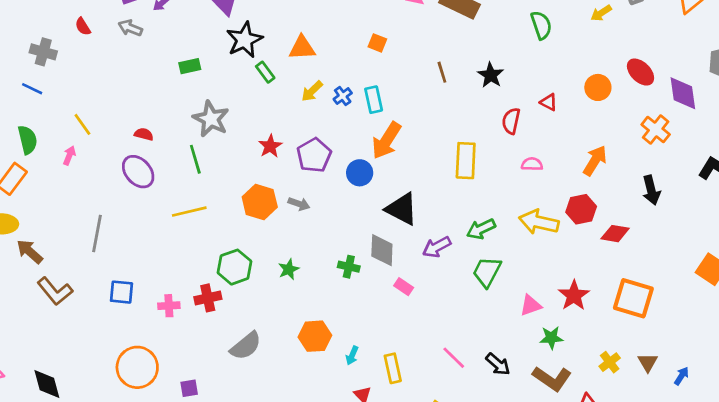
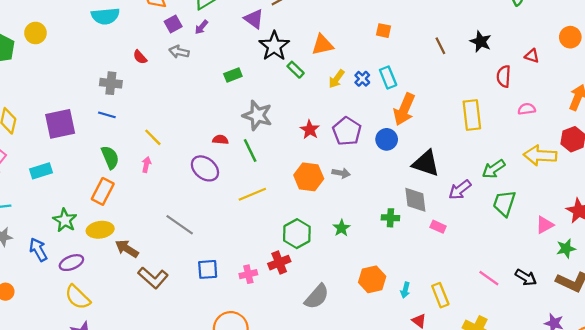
red semicircle: (144, 134) -> (220, 140), moved
gray line: (97, 233) -> (180, 225), turned -56

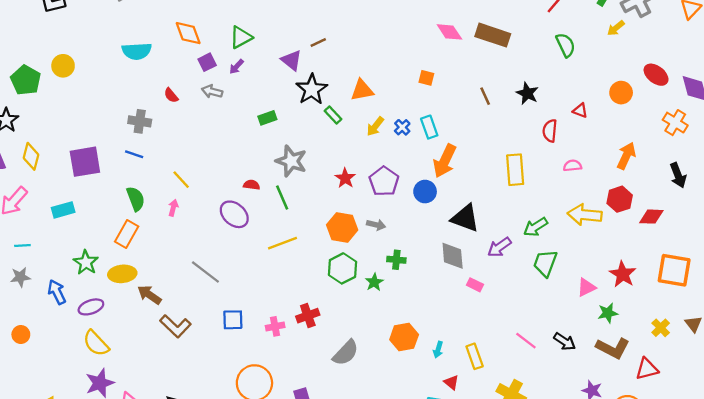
green cross: (390, 218) -> (396, 260), moved
green hexagon: (297, 234) -> (343, 268), moved

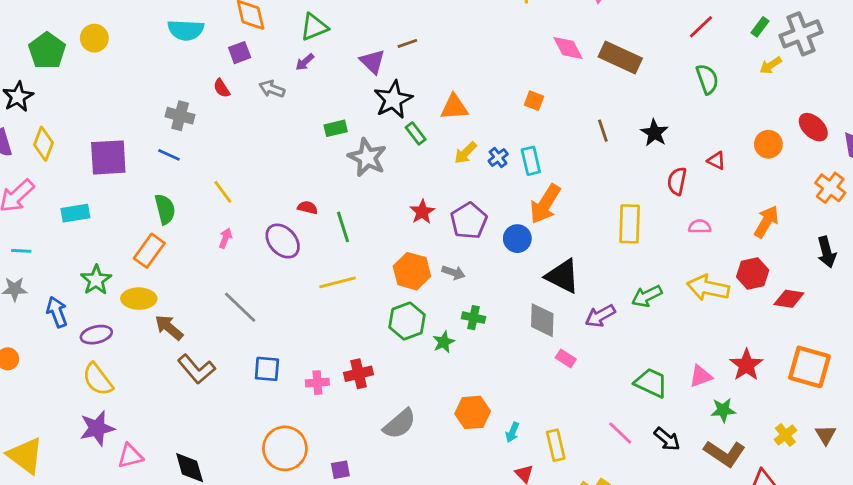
purple square: (207, 62) -> (240, 53), moved
gray star: (291, 161) -> (367, 157), moved
pink arrow: (173, 208) -> (225, 238), moved
green trapezoid: (545, 263) -> (651, 383), moved, turned 88

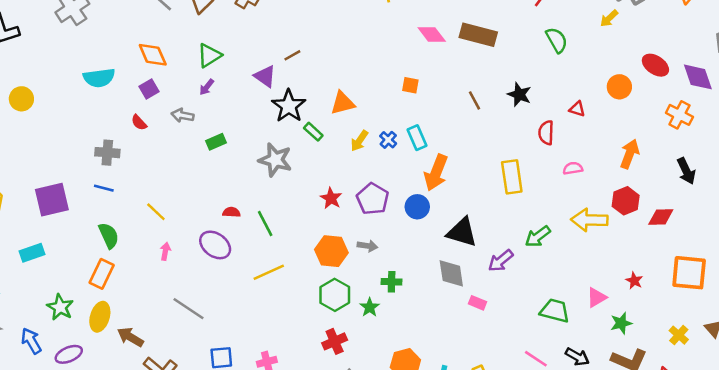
green rectangle: (336, 128) -> (216, 142), moved
yellow ellipse: (139, 299) -> (100, 317), turned -64
red star: (746, 365) -> (634, 281), size x0.6
red cross: (359, 374) -> (335, 341), moved

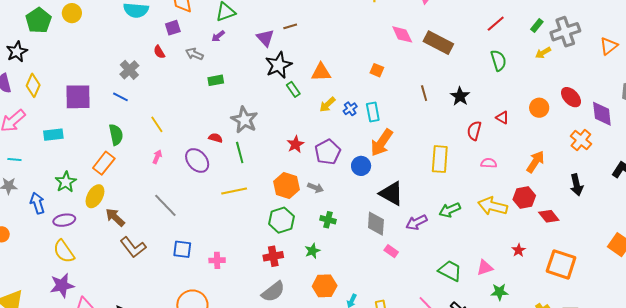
gray cross: (107, 153) -> (129, 70), turned 30
gray star: (275, 160) -> (244, 120), moved
red diamond: (661, 217) -> (549, 216), turned 40
red star: (634, 281) -> (519, 250), moved
green star: (370, 307) -> (312, 251), moved

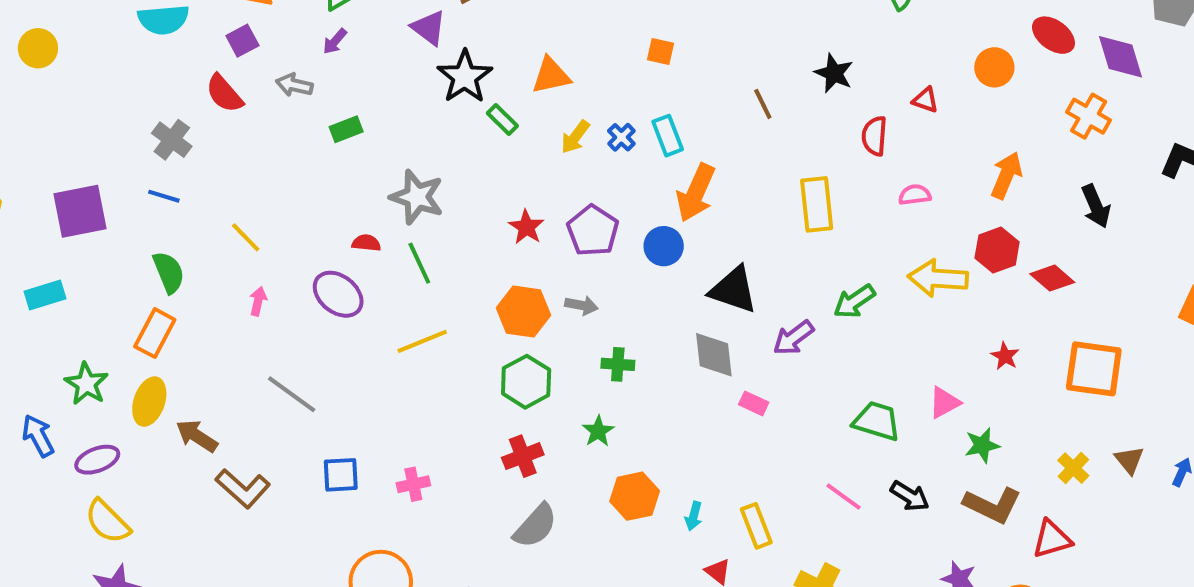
red semicircle: (159, 52) -> (224, 94), size x1.5
brown line: (424, 93) -> (763, 104), moved

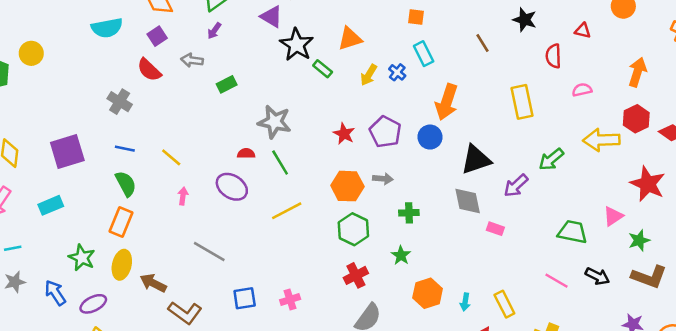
cyan rectangle: (668, 136) -> (424, 54), moved
blue line: (164, 196) -> (125, 149), moved
black triangle: (733, 290) -> (476, 160), turned -32
red star: (1005, 356) -> (648, 184), size x2.0

